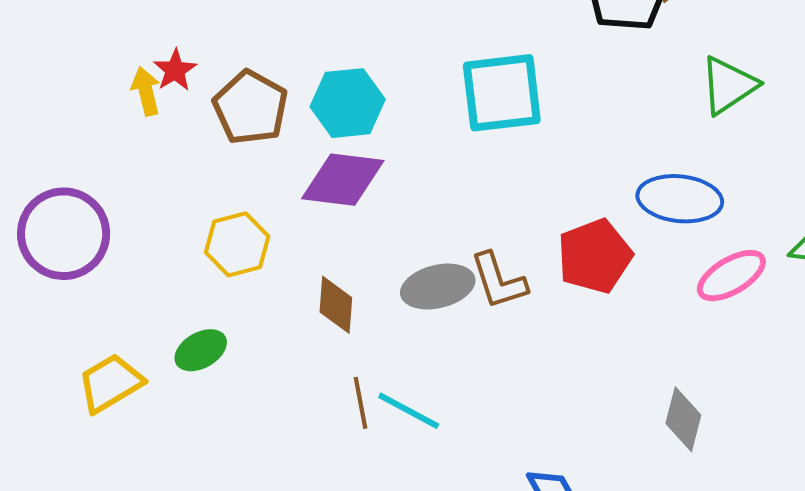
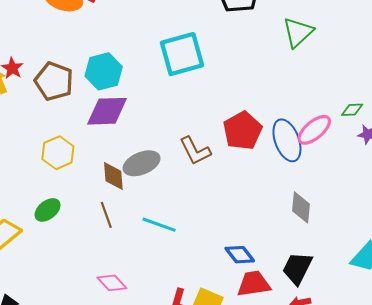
blue ellipse: (680, 199) -> (287, 140), moved, turned 72
gray ellipse: (438, 287) -> (142, 163), moved
brown line: (360, 403) -> (106, 215), moved

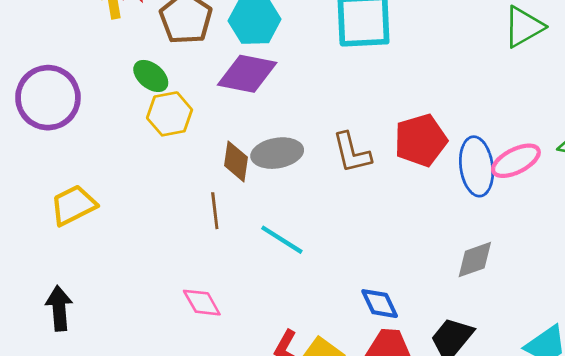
gray diamond: (301, 207) -> (475, 260), turned 52
green ellipse: (48, 210) -> (151, 76), moved, turned 65

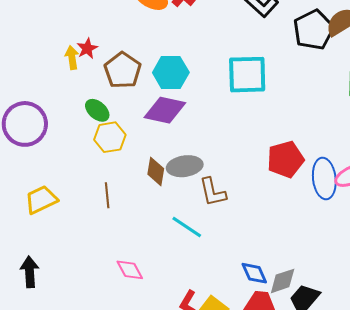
brown L-shape: (352, 153) -> (213, 192), moved
brown line: (215, 211) -> (107, 195), moved
gray diamond: (475, 260) -> (283, 281), moved

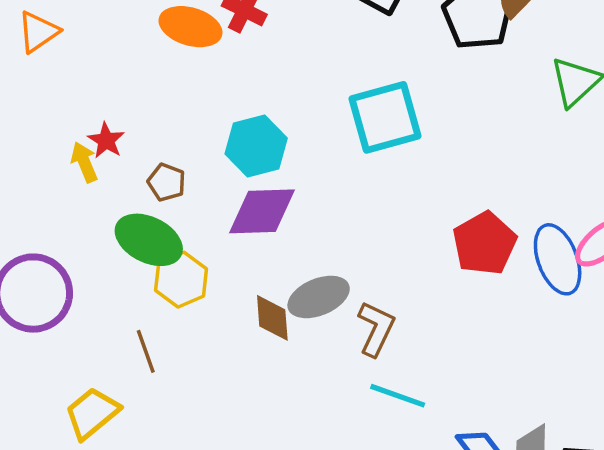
brown pentagon: (123, 70) -> (167, 182), moved, size x0.6
green ellipse: (97, 110) -> (149, 240), size x1.5
brown L-shape: (213, 192) -> (376, 329), turned -128
brown line: (107, 195) -> (146, 351), moved
cyan line: (187, 227) -> (398, 396), moved

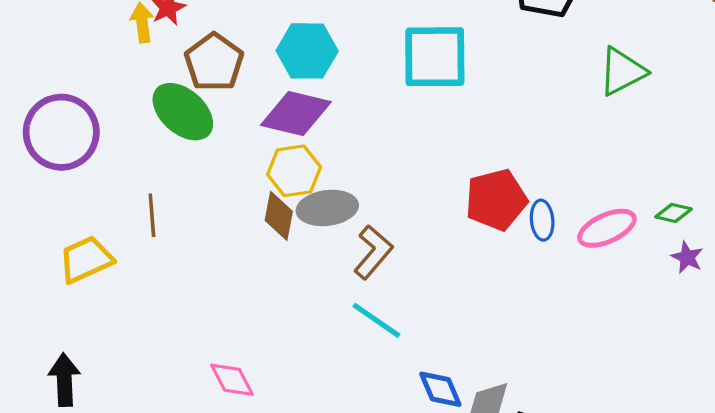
brown pentagon: (167, 182) -> (214, 62), size x1.6
blue ellipse: (558, 259) -> (542, 220), moved, size x0.6
yellow hexagon: (181, 280) -> (294, 171), moved

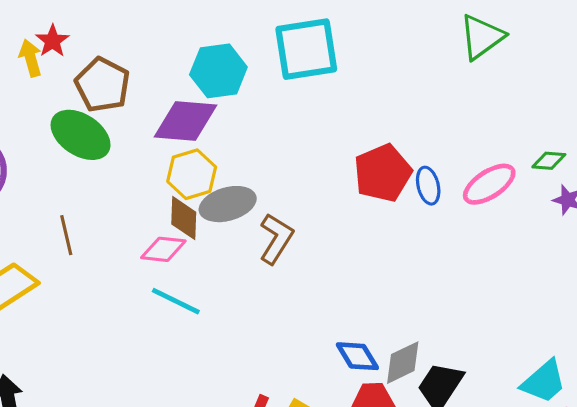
cyan hexagon: (307, 51) -> (218, 71), moved
cyan line: (376, 320) -> (176, 301), moved
pink diamond: (232, 380) -> (163, 249), moved, turned -48

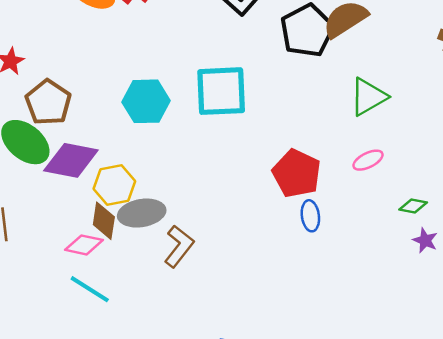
purple diamond: (185, 121) -> (71, 160), moved
red pentagon: (383, 173) -> (297, 173), moved, turned -30
pink ellipse: (489, 184) -> (368, 160), moved, size x0.7

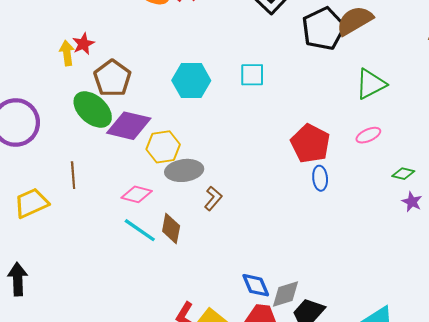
cyan square: (221, 91) -> (252, 75), size x0.6
brown diamond: (104, 221) -> (171, 228), moved
brown L-shape: (179, 246) -> (213, 198), size x0.7

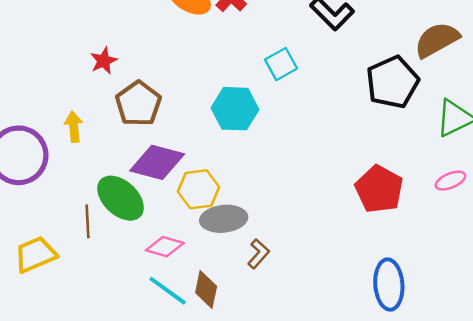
black pentagon: (323, 29) -> (393, 82), moved
yellow arrow: (67, 53) -> (74, 127), moved
cyan square: (252, 75) -> (281, 64), moved, turned -30
green ellipse: (93, 110) -> (121, 198), moved
blue ellipse: (320, 178) -> (389, 285), moved, size x1.6

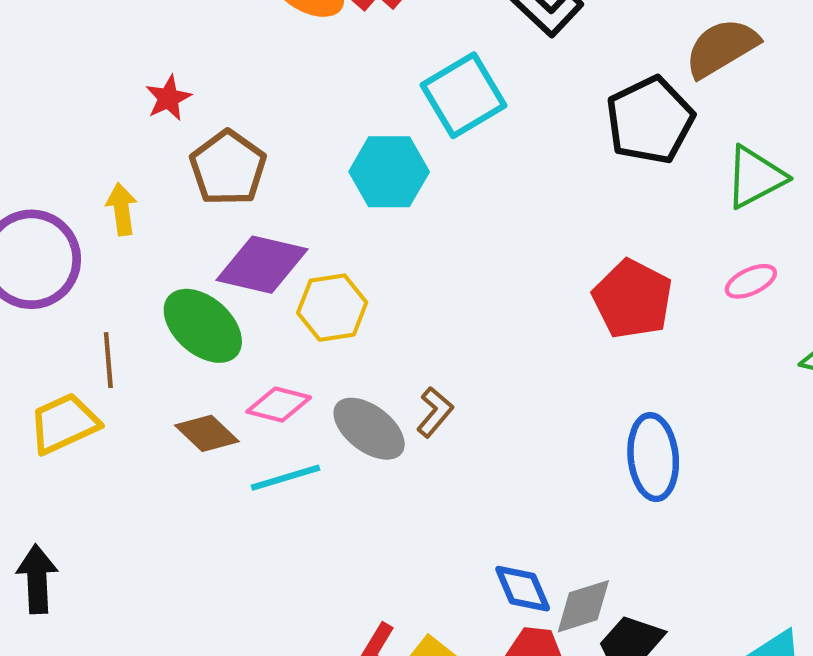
cyan square: (281, 64) -> (464, 95), size x1.5
gray ellipse: (224, 219) -> (369, 429), moved, turned 45
brown line: (87, 221) -> (108, 360), moved
brown diamond: (206, 290) -> (207, 433), moved, turned -57
cyan line: (168, 291) -> (285, 478), turned -51

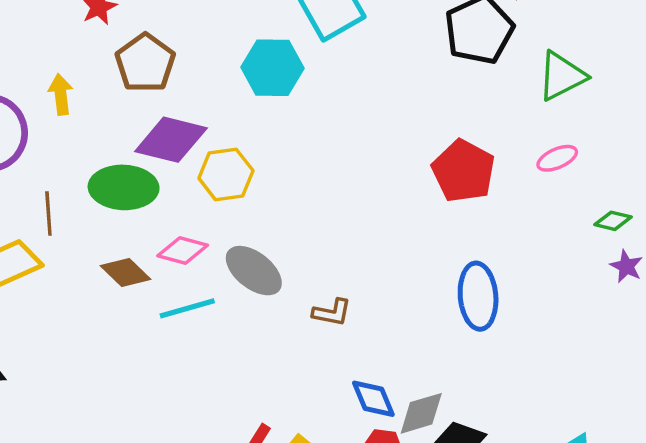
green ellipse: (203, 326) -> (124, 187), turned -40
brown L-shape: (435, 412) -> (332, 312), moved, turned 60

